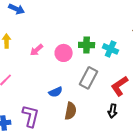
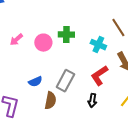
cyan cross: (111, 49) -> (98, 45), moved
gray rectangle: (89, 78) -> (65, 81), moved

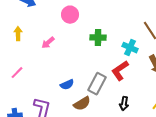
pink circle: (43, 43) -> (70, 15), moved
red L-shape: (99, 76) -> (120, 71), moved
brown semicircle: (50, 101) -> (82, 104), turned 48

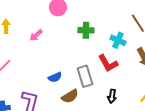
red L-shape: (120, 71) -> (108, 63), turned -85
gray rectangle: (97, 84) -> (85, 76), turned -45

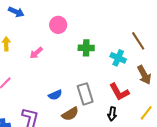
red L-shape: (108, 63) -> (119, 92), moved

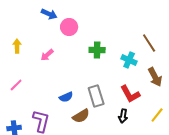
blue arrow: (16, 12) -> (49, 14), moved

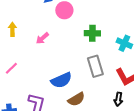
gray rectangle: (96, 96) -> (95, 66), moved
blue semicircle: (66, 97) -> (61, 80), size x1.5

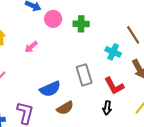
green cross: (92, 33) -> (81, 24), moved

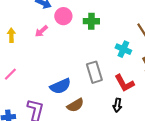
pink arrow: (31, 47) -> (41, 31), moved

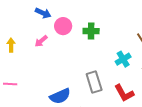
cyan cross: (123, 49) -> (123, 59), turned 35
pink line: (10, 74) -> (10, 84), turned 48

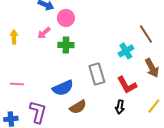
green cross: (91, 31) -> (66, 45), moved
pink line: (10, 84) -> (17, 84), moved

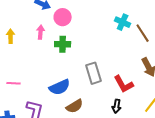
pink arrow: (44, 33) -> (41, 32), turned 136
cyan cross: (126, 51) -> (123, 22), moved, turned -35

